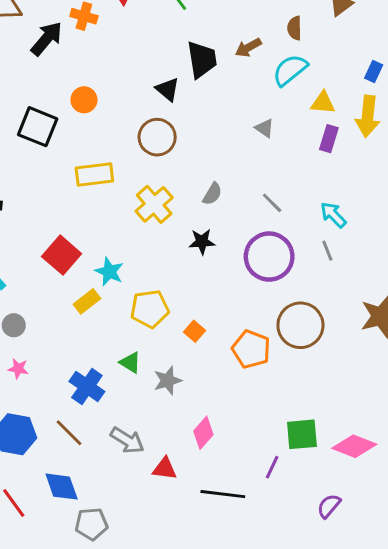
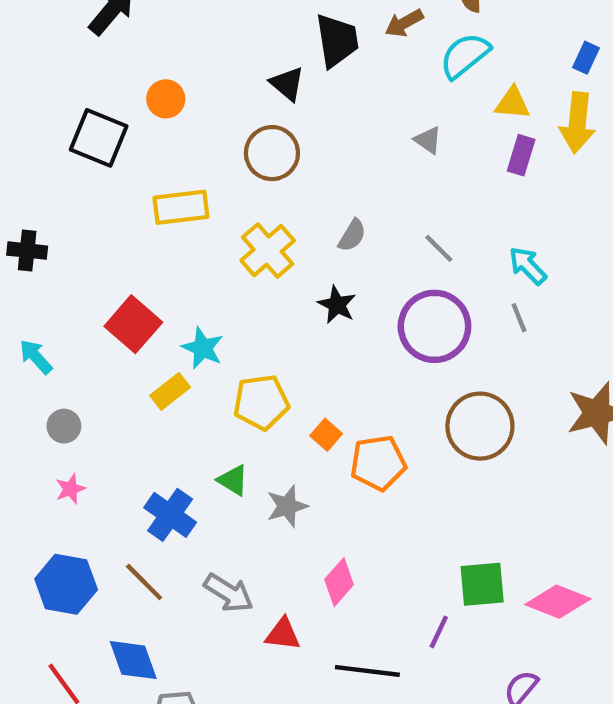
black star: (202, 242) -> (337, 305), turned 30
orange pentagon: (251, 349) -> (378, 463), moved, turned -30
pink star: (18, 369) -> (70, 489), turned -30

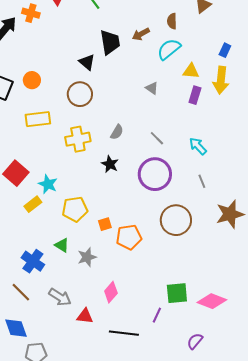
orange circle: (166, 99) -> (32, 80), moved
yellow cross: (268, 251) -> (78, 139), turned 30
gray line: (519, 318) -> (202, 181), moved
orange square: (326, 435) -> (105, 224), turned 32

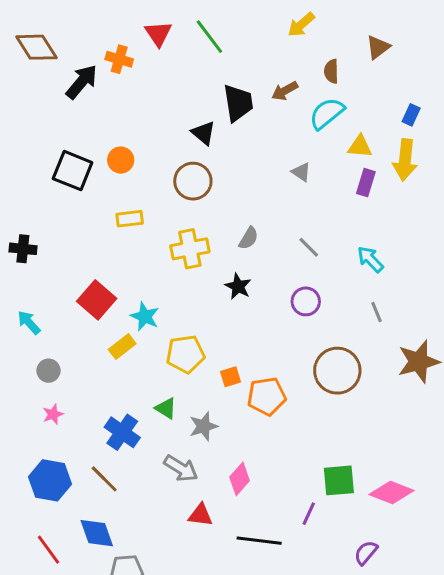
yellow rectangle: (38, 119) -> (130, 219), size x0.7
purple circle: (155, 174) -> (306, 301), size x0.6
gray arrow: (60, 297) -> (181, 468), moved

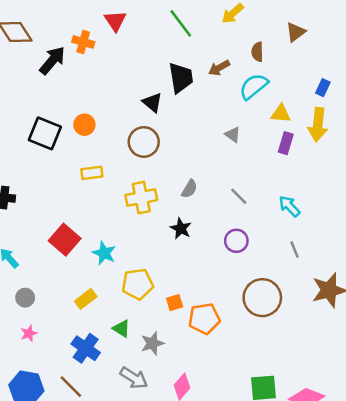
green line: (209, 37) -> (181, 23), moved
yellow rectangle: (122, 347) -> (86, 299), moved

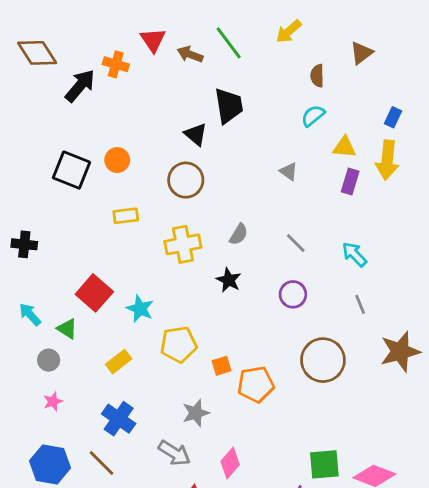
brown arrow: (219, 68) -> (190, 54), moved, turned 50
cyan semicircle: (254, 86) -> (313, 116), size x0.7
green triangle: (121, 329) -> (67, 329), moved

